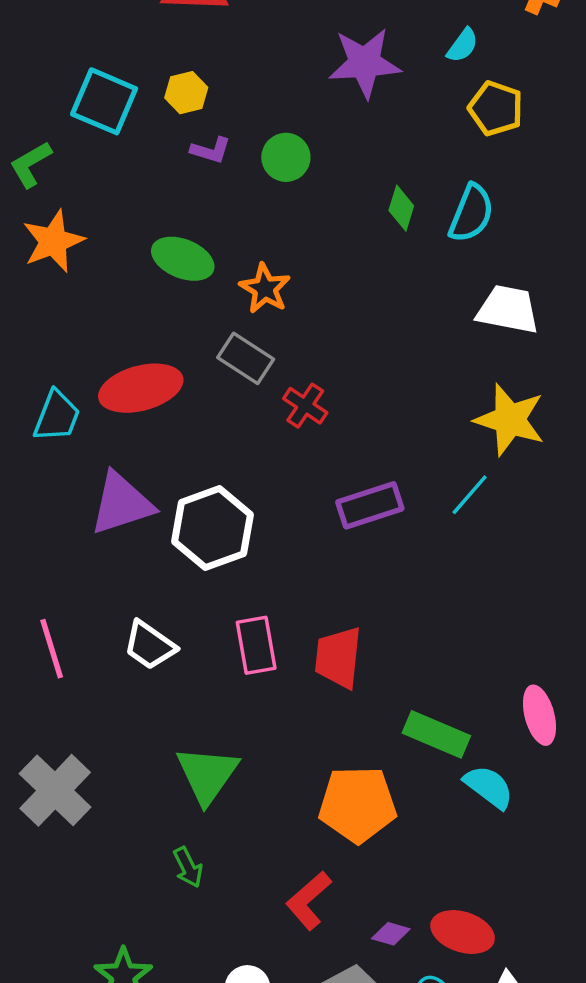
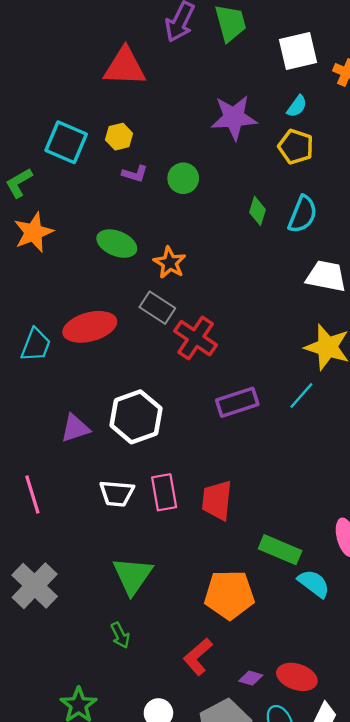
yellow pentagon: (496, 108) -> (296, 147), moved
red cross: (305, 406) -> (196, 338), size x1.5
purple triangle: (122, 504) -> (75, 428), moved, size x0.7
white trapezoid: (150, 645) -> (117, 493), moved, turned -30

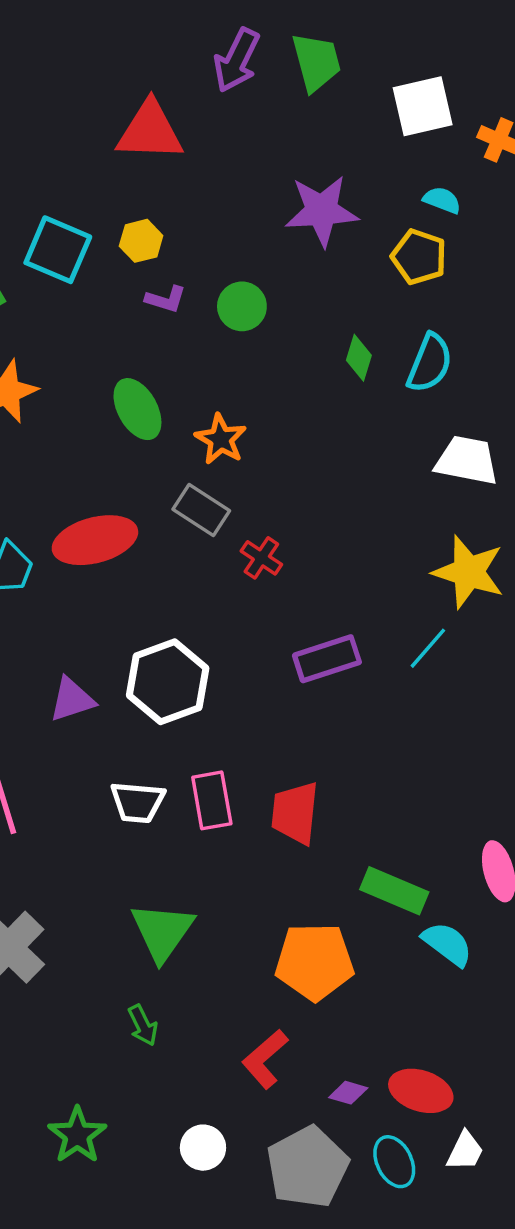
cyan semicircle: (297, 106) -> (442, 200), moved, turned -105
green ellipse: (117, 244) -> (137, 409), turned 39
red cross: (196, 338) -> (261, 558), size x0.6

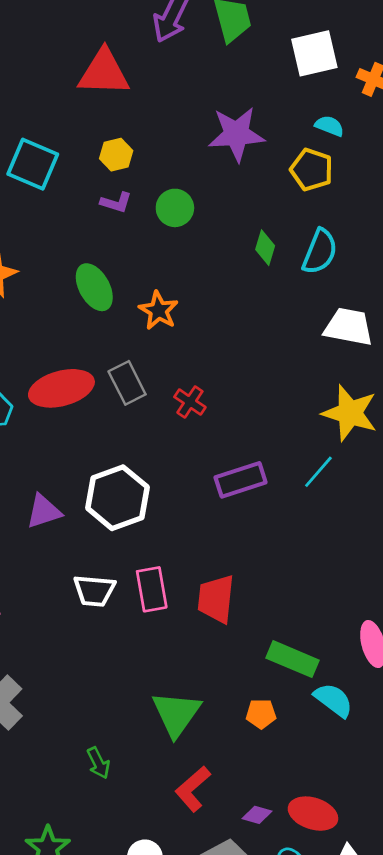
yellow hexagon: (141, 241) -> (116, 155), moved
gray rectangle: (201, 510) -> (127, 383), moved, turned 30
green triangle: (162, 931) -> (176, 714), moved
orange pentagon: (315, 962) -> (261, 714), moved, size x0.5

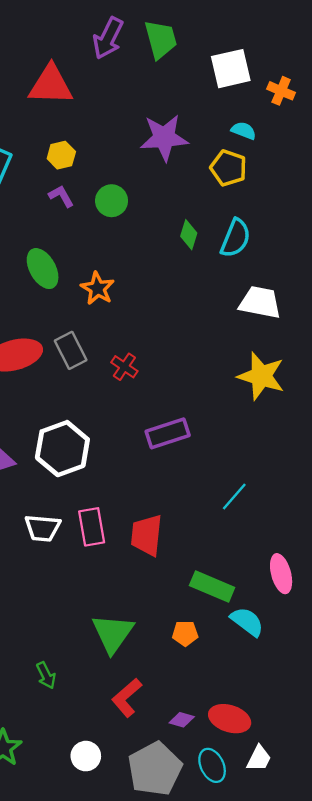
purple L-shape: (116, 202) -> (61, 196), turned -136
cyan line: (318, 472) -> (234, 496), moved

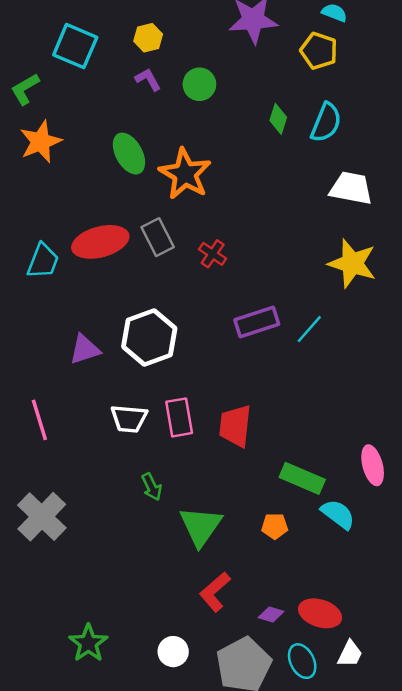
orange star: (97, 288) -> (185, 174), size x1.5
cyan line: (234, 496) -> (309, 329), moved
green arrow: (46, 675) -> (152, 487), moved

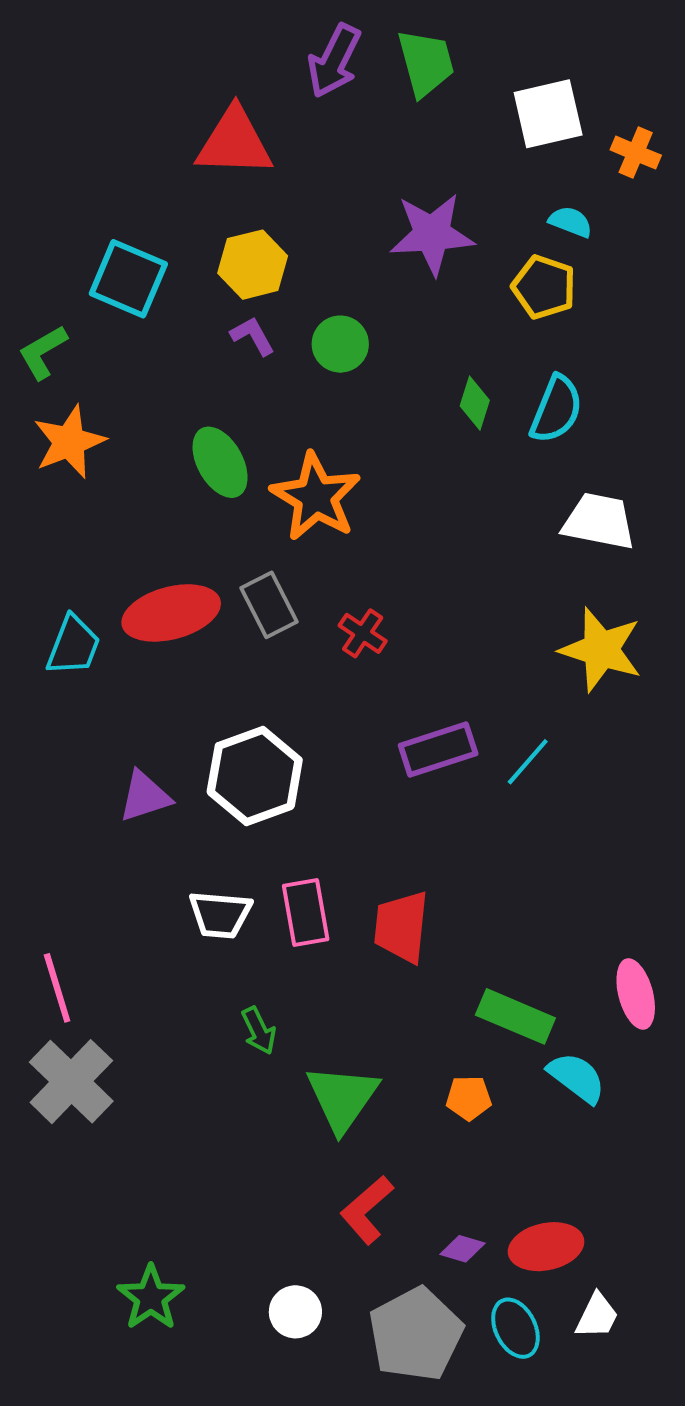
yellow hexagon: (148, 38) -> (253, 265), size x1.4
pink line: (39, 420) -> (57, 988), moved
red ellipse: (320, 613) -> (546, 1247), turned -30

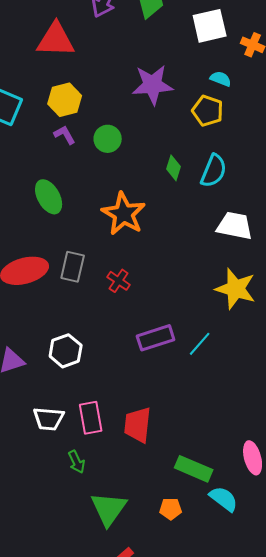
orange star: (316, 497) -> (124, 214), moved
gray rectangle: (269, 605) -> (73, 267), turned 40
white hexagon: (255, 776) -> (66, 351), size x0.7
green arrow: (259, 1031) -> (77, 462), moved

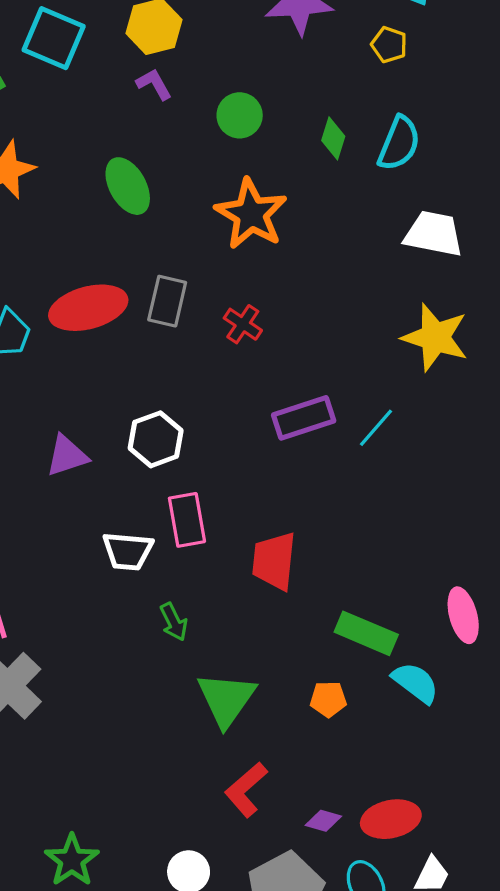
yellow pentagon: (208, 111) -> (389, 45), size x0.7
green circle: (108, 139) -> (240, 115), moved
pink rectangle: (91, 418) -> (187, 520), moved

